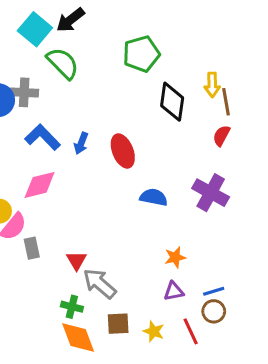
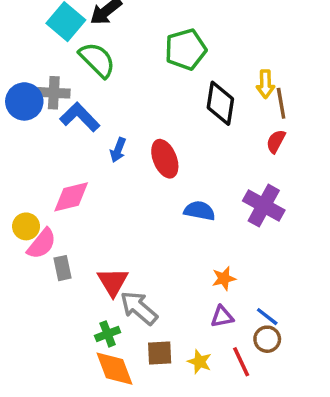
blue L-shape: (43, 137) -> (80, 117), moved
red triangle: (77, 260) -> (113, 282), size x1.4
blue line: (214, 291) -> (267, 317), turned 55
green cross: (72, 307) -> (108, 334), turned -35

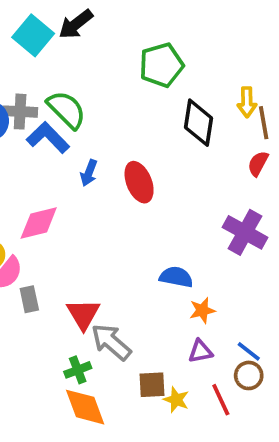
green semicircle: (97, 60) -> (67, 110), moved
blue semicircle: (200, 211) -> (176, 277), moved
brown square: (160, 353) -> (152, 385), moved

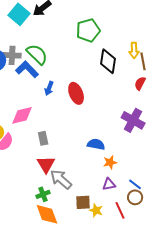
gray rectangle: (29, 299) -> (43, 138), moved

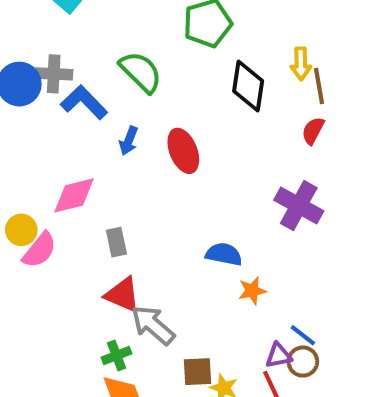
green semicircle: (37, 54) -> (141, 72), moved
red triangle: (46, 164) -> (123, 295), turned -36
purple triangle: (109, 184) -> (279, 355), moved

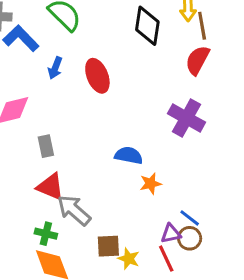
red semicircle: (313, 131) -> (197, 60), size x1.4
green cross: (116, 355) -> (46, 234), turned 35

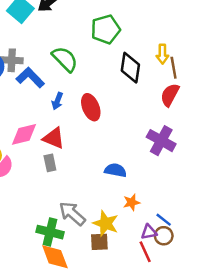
orange star: (151, 184) -> (132, 202), moved
red triangle: (51, 187) -> (54, 138), moved
green cross: (46, 234) -> (50, 232), size x1.5
yellow star: (129, 259) -> (106, 223), moved, size x1.5

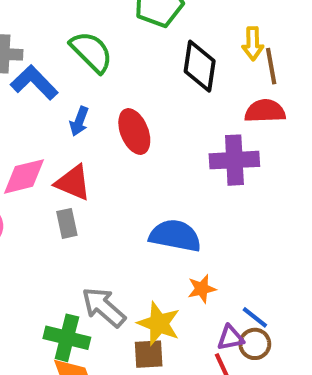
red semicircle: (170, 95) -> (265, 111), turned 60
purple cross: (161, 141) -> (234, 160), moved, turned -32
blue semicircle: (115, 170) -> (175, 236), size x1.4

